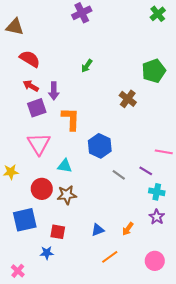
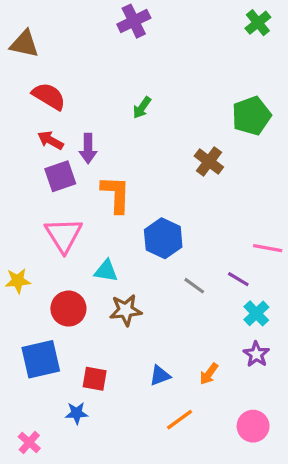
cyan cross: (157, 192) -> (256, 313), turned 35
brown star: (67, 195) -> (126, 310), moved

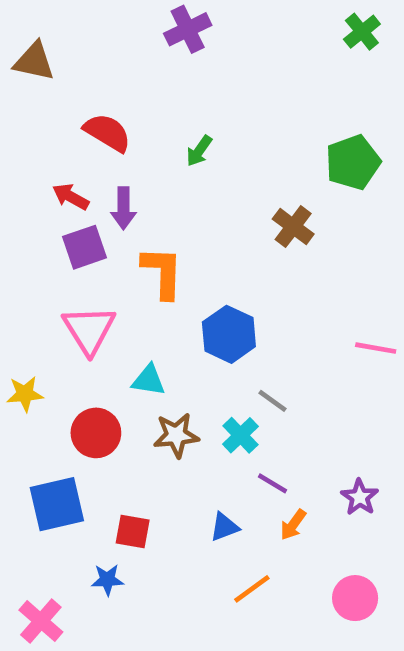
red semicircle: (49, 96) -> (107, 133), moved
purple line: (238, 279) -> (273, 483), moved
cyan cross: (256, 313) -> (240, 435), moved
pink cross: (29, 442) -> (41, 621), size x1.4

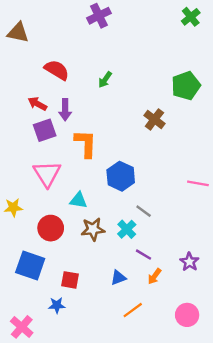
blue square: (57, 504) -> (30, 265), turned 32

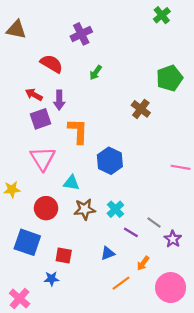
purple cross: (99, 16) -> (81, 34), moved
green cross: (191, 17) -> (162, 15), moved
gray line: (144, 211) -> (154, 222), moved
orange arrow: (154, 276) -> (143, 263), moved
pink circle: (187, 315) -> (171, 288), size x1.4

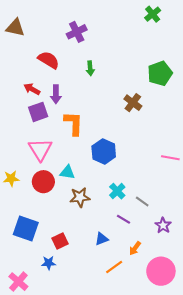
green arrow: (96, 73) -> (90, 68), turned -40
red circle: (46, 208) -> (43, 182), moved
cyan cross: (115, 209) -> (117, 191), moved
gray line: (154, 222) -> (142, 201), moved
red square: (64, 256) -> (60, 241), turned -35

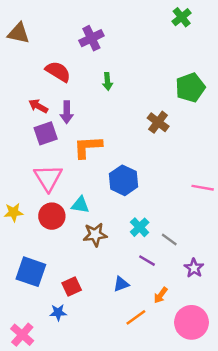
orange L-shape: (74, 123) -> (88, 147), turned -95

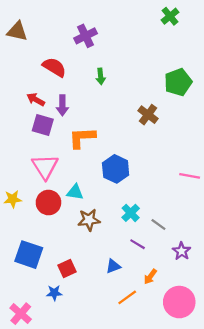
purple square: (46, 133) -> (43, 125), turned 35

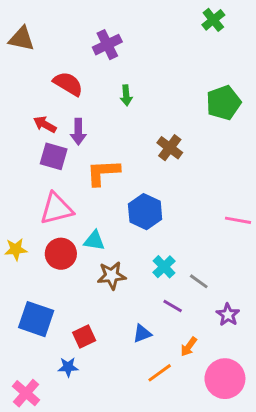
brown cross: (148, 115) -> (170, 148), moved
pink triangle: (45, 167) -> (56, 209), turned 48

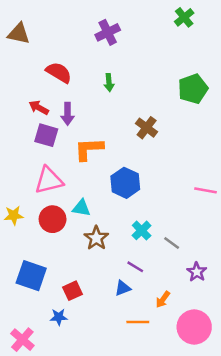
purple cross: (107, 45) -> (108, 32), moved
brown star: (112, 275) -> (96, 238), turned -30
purple line: (173, 306) -> (135, 267), moved
orange line: (160, 373) -> (138, 322), turned 35

